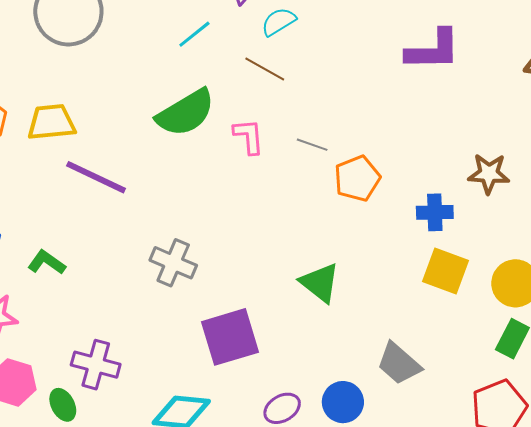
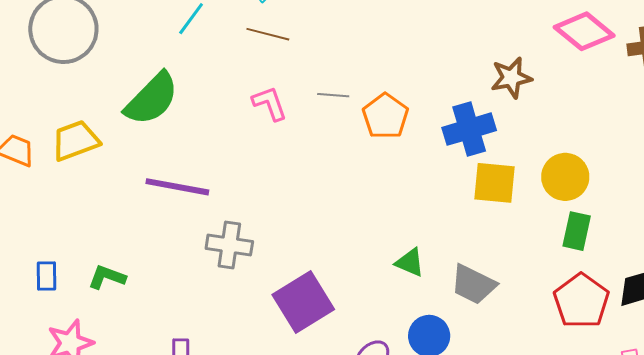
green semicircle: (186, 113) -> (152, 99), moved
purple line: (96, 177) -> (177, 187), moved
blue cross: (435, 212) -> (469, 129), size x1.4
green triangle: (320, 283) -> (410, 262), moved, size x0.7

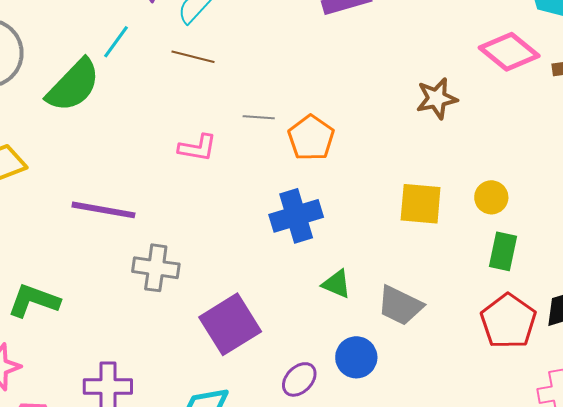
green semicircle: (152, 99) -> (73, 85), moved
pink L-shape: (270, 103) -> (198, 148), moved, turned 120
blue cross: (469, 129) -> (296, 216), moved
yellow circle: (565, 177) -> (491, 197), size x0.7
green L-shape: (107, 277) -> (34, 301), size x1.4

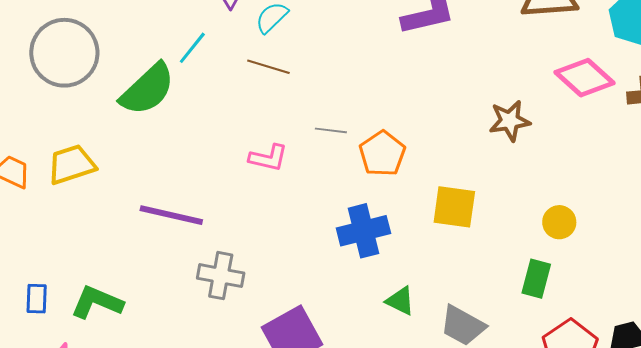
yellow square: (421, 204) -> (454, 207), moved
green rectangle: (503, 251) -> (536, 279), moved

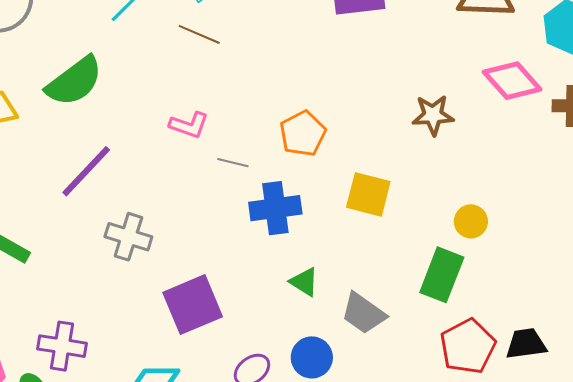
green semicircle: (147, 89) -> (74, 81), moved
gray line: (331, 130) -> (233, 163), moved
purple line: (171, 215) -> (86, 171), turned -66
green rectangle: (536, 279) -> (442, 275), size x1.4

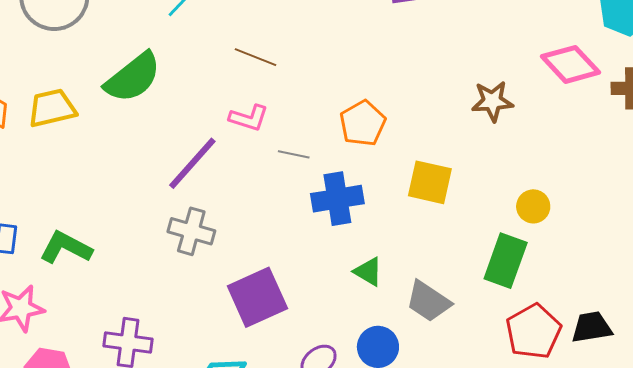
brown line: (199, 34) -> (256, 57), moved
purple line: (86, 171) -> (192, 163), moved

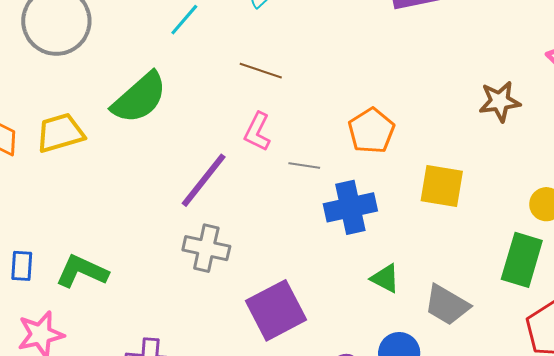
pink L-shape: (249, 118) -> (257, 132), turned 102

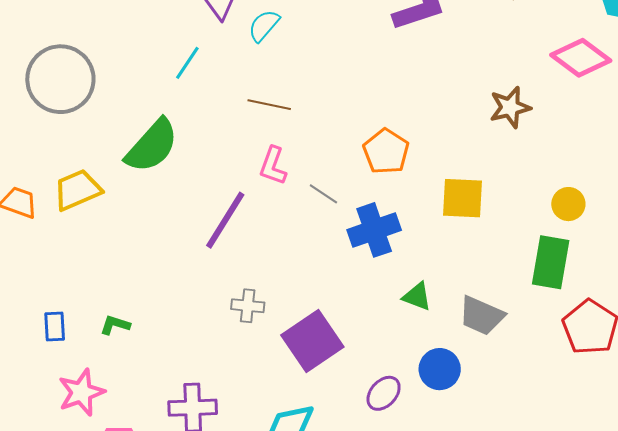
gray line: (304, 166) -> (323, 194), turned 32
gray cross: (206, 248) -> (248, 306), moved, size x0.7
green L-shape: (82, 271) -> (115, 325), size x0.6

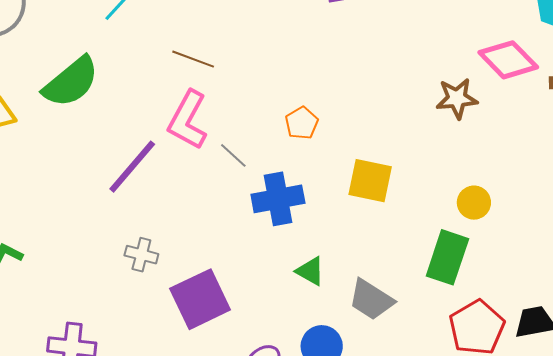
brown star: (510, 107) -> (457, 98), moved
orange pentagon: (386, 151) -> (302, 123), size x0.7
pink L-shape: (273, 166) -> (188, 120), size x1.5

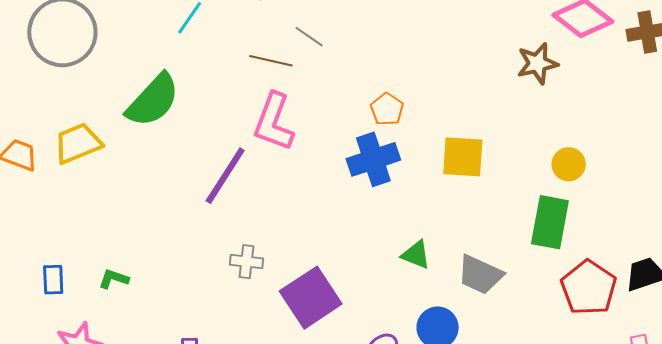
gray line: (233, 155) -> (309, 37), moved
blue cross: (278, 199) -> (373, 159), moved

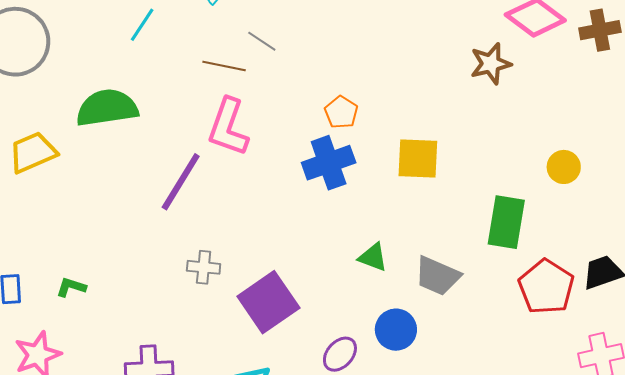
green semicircle: (153, 100) -> (107, 108), turned -140
yellow circle: (569, 164) -> (564, 167), moved

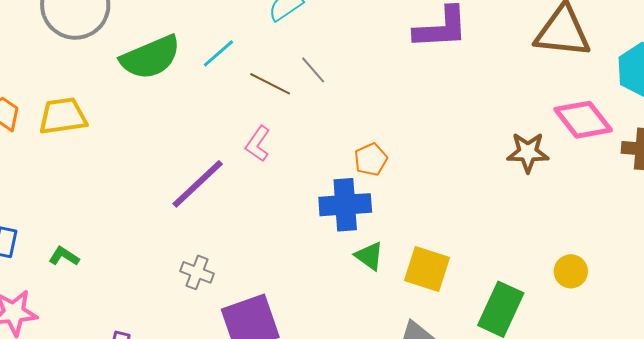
cyan line: (142, 25) -> (218, 53), moved
green semicircle: (107, 108) -> (150, 57), moved, turned 150
pink L-shape: (228, 127) -> (258, 144), size x0.6
yellow square: (418, 158) -> (427, 269), moved
green triangle: (373, 257) -> (369, 256), moved

